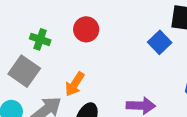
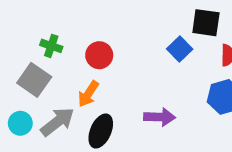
red circle: (86, 29) -> (99, 55), moved

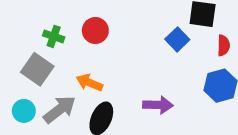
red circle: (99, 55) -> (95, 30), moved
orange arrow: (88, 94) -> (89, 83), turned 80

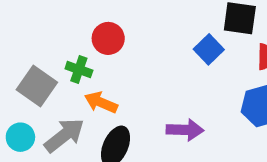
green cross: (54, 36) -> (79, 69), moved

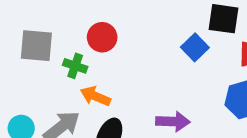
gray square: (37, 86) -> (36, 46), moved, turned -30

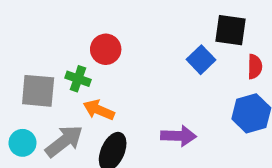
gray square: (36, 46) -> (38, 91), moved

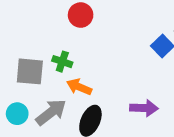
red circle: (106, 49) -> (81, 15), moved

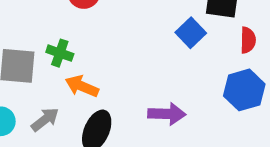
gray arrow: (51, 112) -> (45, 119), size x0.7

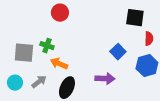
blue square: (191, 33) -> (118, 52), moved

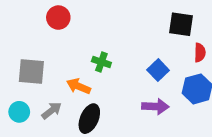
red circle: (60, 13) -> (58, 18), moved
green cross: (47, 46) -> (101, 62), moved
purple arrow: (105, 79) -> (155, 106), moved

